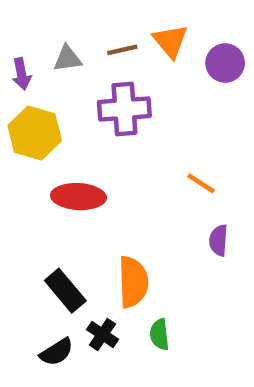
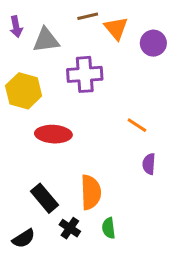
brown line: (122, 50) -> (88, 16), moved
gray triangle: (68, 59) -> (46, 40), size x1.4
purple arrow: (22, 74) -> (16, 27), moved
black semicircle: (57, 352) -> (24, 238), moved

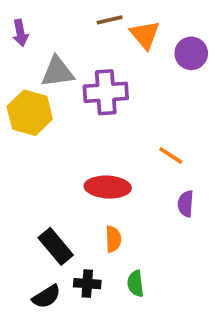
gray triangle: (46, 40) -> (58, 72), moved
red ellipse: (53, 134) -> (108, 187), moved
orange semicircle: (91, 192) -> (113, 239), size x0.6
black cross: (70, 228) -> (87, 284), turned -30
black semicircle: (24, 238) -> (46, 297), moved

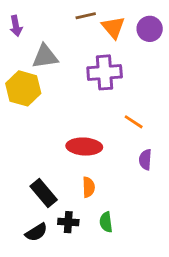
purple circle: (191, 53) -> (150, 29), moved
purple cross: (106, 92) -> (105, 72), moved

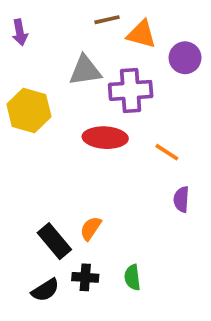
orange triangle: (113, 27) -> (141, 34), turned -35
purple circle: (150, 29) -> (185, 58), moved
gray triangle: (45, 56) -> (85, 70), moved
red ellipse: (84, 147) -> (105, 138), moved
orange semicircle: (89, 187) -> (91, 228), moved, turned -144

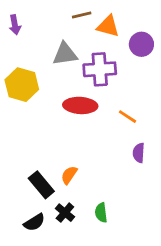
black cross: (85, 277) -> (65, 213), turned 36

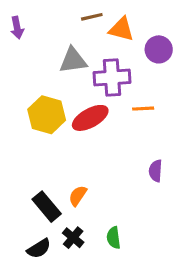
yellow hexagon: (22, 85) -> (47, 115), moved
red ellipse: (80, 105) -> (90, 118), turned -32
orange line: (128, 117) -> (143, 109), moved, turned -36

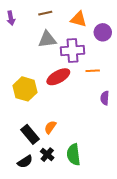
brown line: (92, 17) -> (45, 13), moved
yellow hexagon: (47, 115) -> (25, 89), moved
purple semicircle: (156, 171) -> (105, 98), moved
green semicircle: (114, 238) -> (73, 155), size x1.5

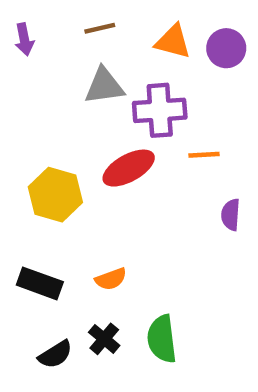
purple circle: (103, 32) -> (226, 48), moved
orange semicircle: (50, 127) -> (111, 279), turned -144
black rectangle: (30, 134) -> (40, 283), moved, turned -30

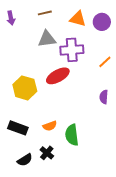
orange line: (204, 155) -> (105, 62), moved, turned -40
green semicircle: (162, 339) -> (72, 135), moved

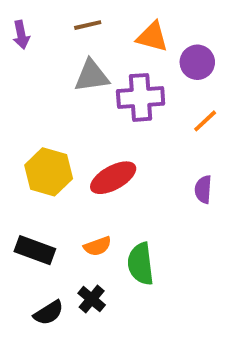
purple circle: (102, 22) -> (197, 62), moved
red ellipse: (58, 76) -> (113, 178), moved

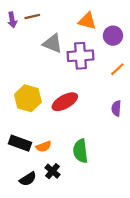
brown line: (88, 25) -> (32, 17), moved
gray triangle: (92, 76) -> (52, 43), turned 30
orange semicircle: (97, 246) -> (44, 146), moved

